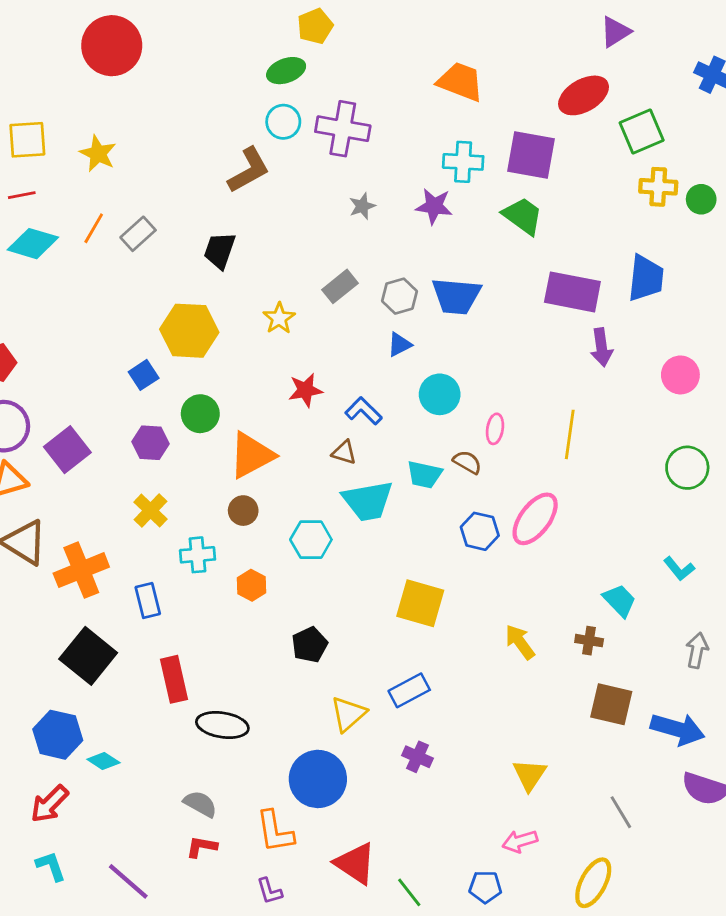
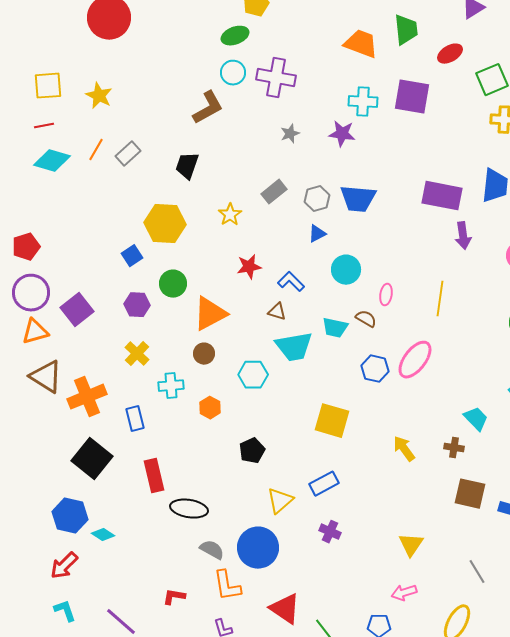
red ellipse: (584, 95) -> (450, 54), size x0.7
green trapezoid: (523, 216) -> (406, 30), moved, turned 48
gray semicircle: (200, 804) -> (212, 550), moved

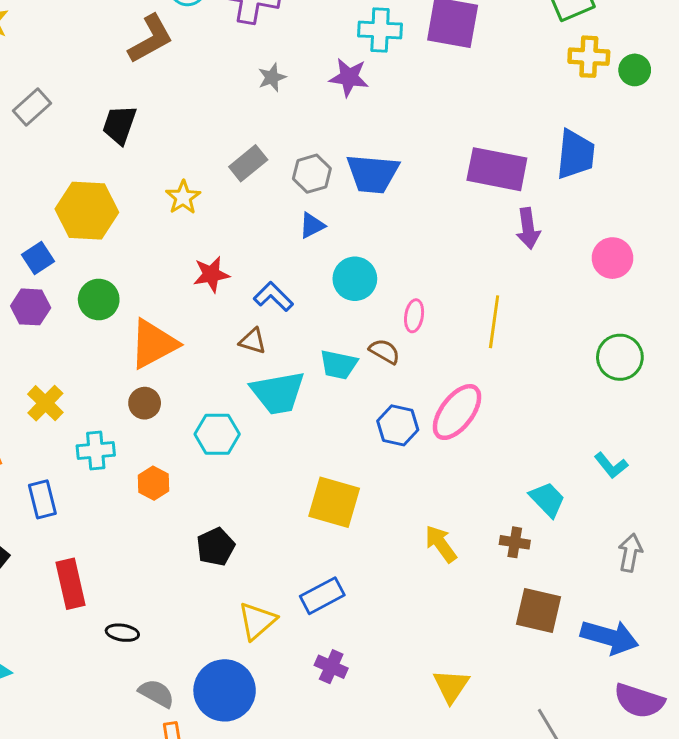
purple hexagon: (137, 305) -> (31, 307), moved
black ellipse: (189, 509) -> (122, 633), size x0.6

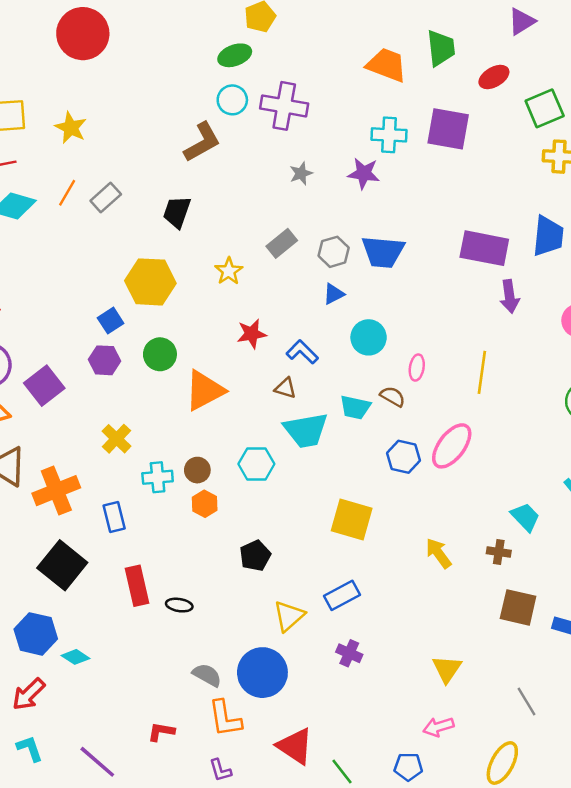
brown circle: (145, 403) -> (197, 470), moved
black ellipse: (122, 633) -> (179, 605), moved

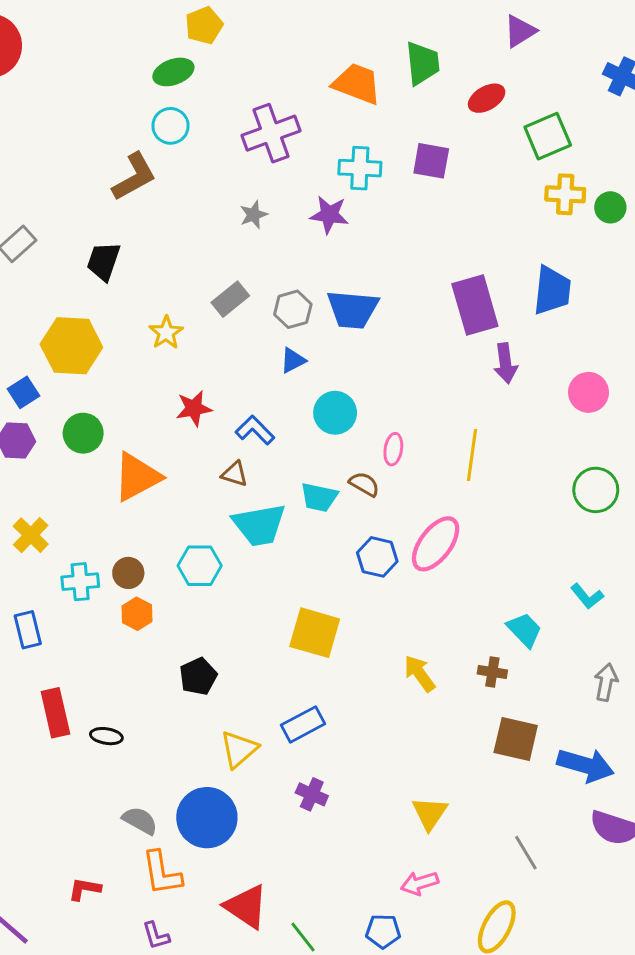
purple cross: (284, 106) -> (271, 133), moved, turned -30
purple square: (448, 129) -> (431, 161), size x0.7
purple rectangle: (484, 248) -> (475, 305), turned 63

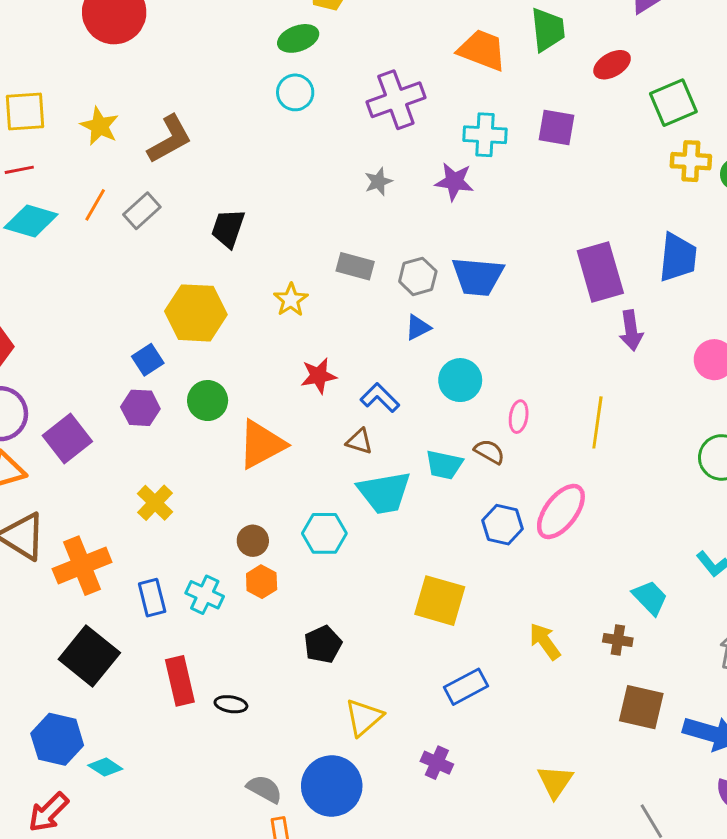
brown L-shape: (134, 177) -> (170, 139), moved
gray rectangle: (230, 299) -> (355, 266), turned 54
cyan cross: (80, 582) -> (205, 595), moved, turned 30
blue rectangle: (303, 724) -> (466, 687), moved

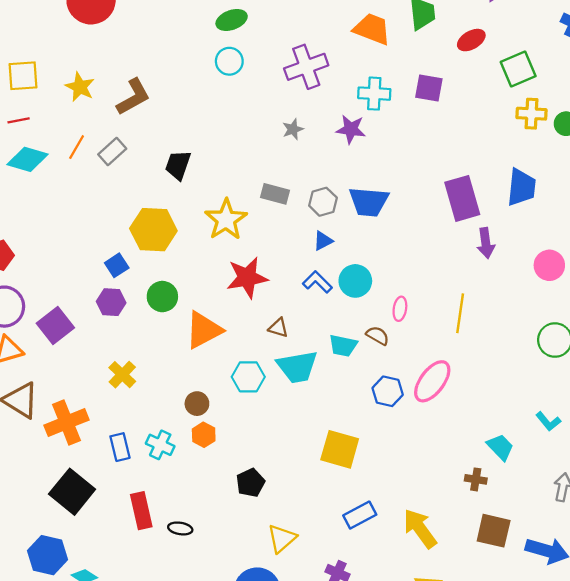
yellow star: (291, 300) -> (226, 220), size x1.6
red star: (319, 376) -> (247, 278), size x1.5
blue L-shape: (380, 398) -> (317, 282), moved
cyan hexagon: (324, 533) -> (248, 377), moved
yellow arrow: (545, 641) -> (420, 528), moved, size x1.4

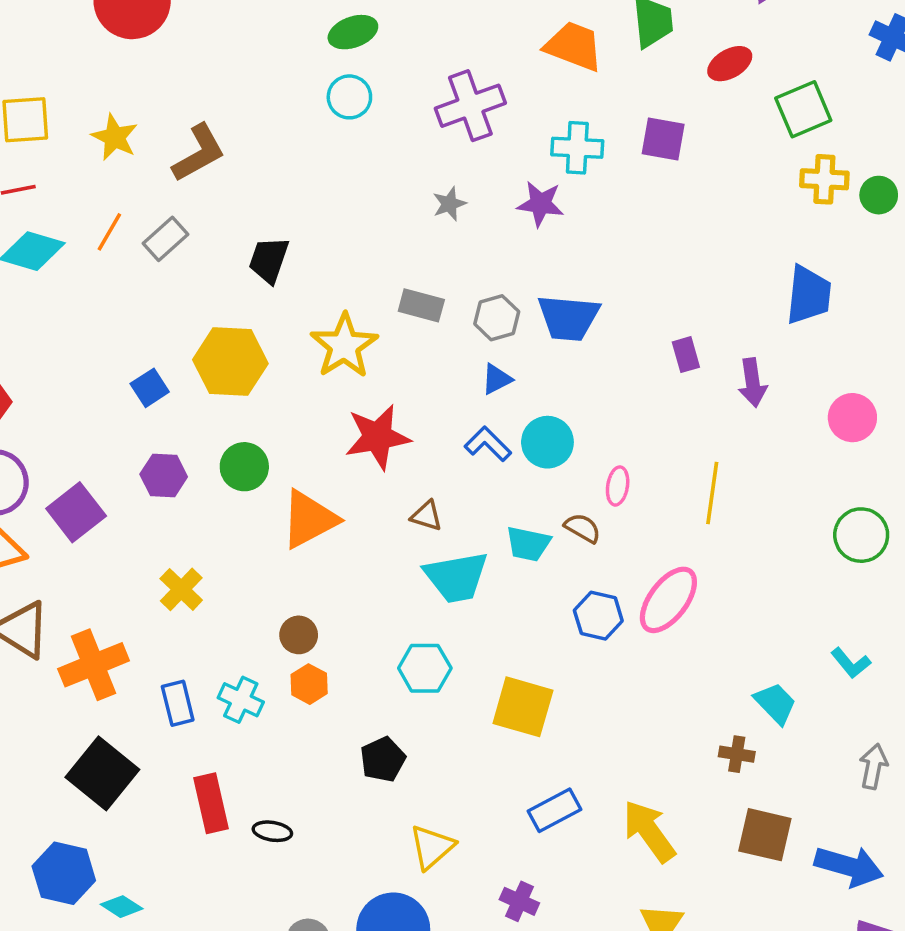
purple rectangle: (462, 198) -> (686, 355), moved, size x0.5
blue square: (117, 265) -> (150, 388), moved
cyan hexagon: (248, 377) -> (425, 668), moved

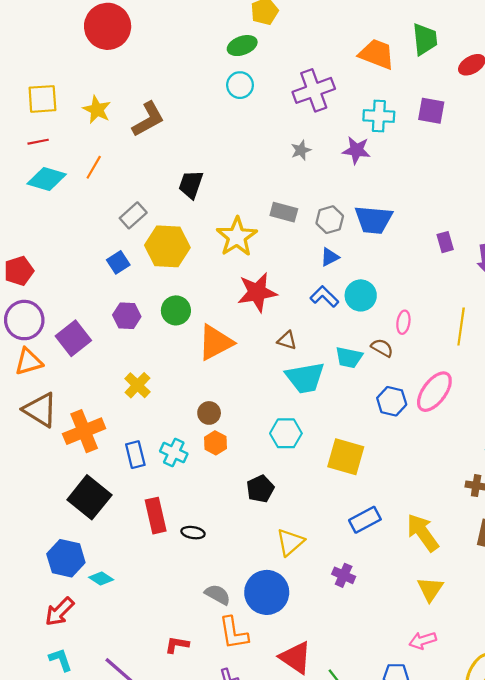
gray rectangle: (165, 239) -> (133, 215), moved

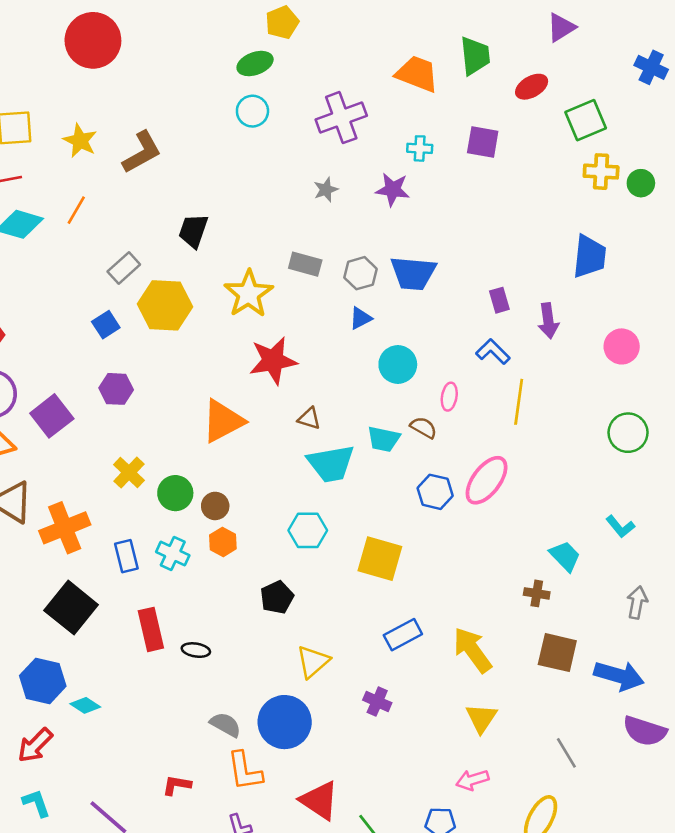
cyan cross: (379, 116) -> (420, 148), size x0.7
blue L-shape: (324, 297) -> (493, 352), moved
green circle: (176, 310) -> (175, 493), moved

